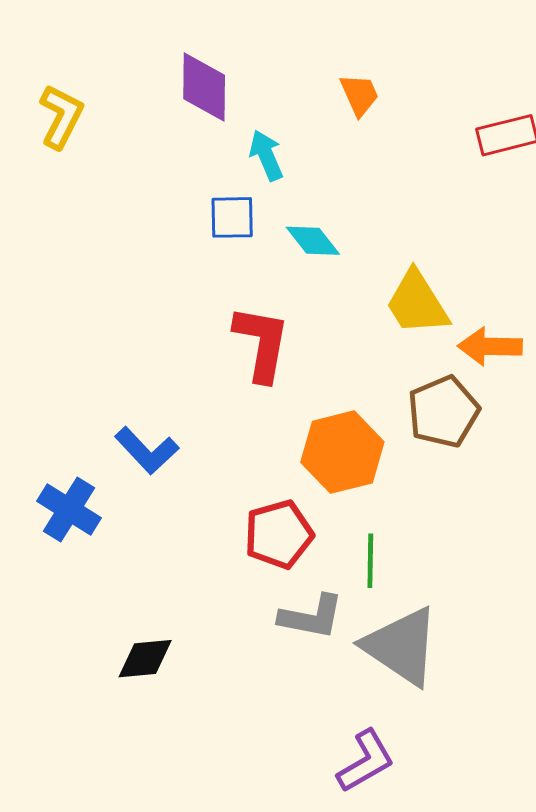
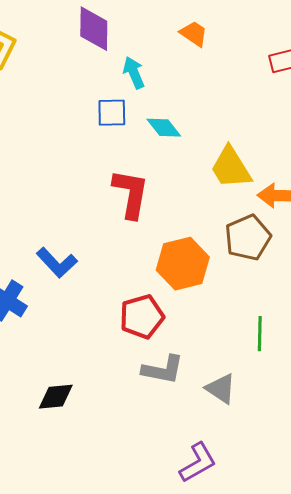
orange trapezoid: (359, 95) -> (194, 34), turned -32
green line: (370, 561) -> (260, 334), moved
gray triangle: (401, 646) -> (221, 389), size x0.6

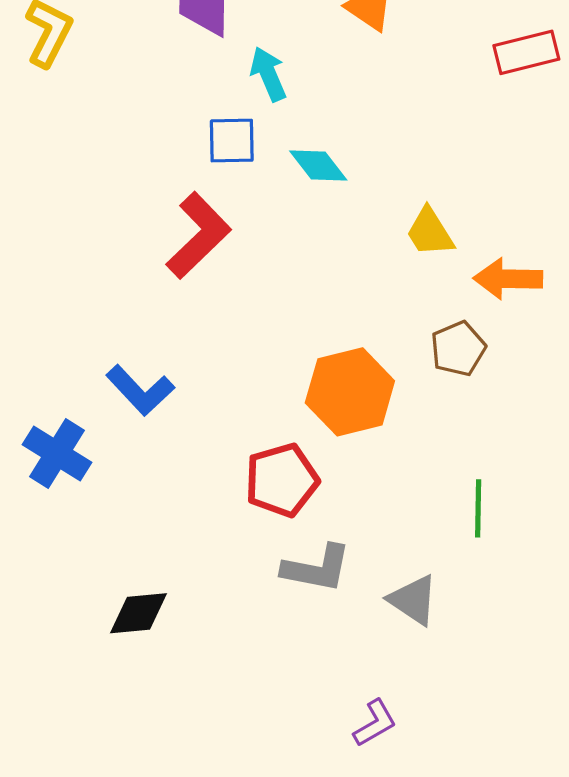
yellow trapezoid: (231, 168) -> (430, 232), size x0.7
red L-shape: (131, 194) -> (198, 235), moved, turned 36
brown pentagon: (248, 238) -> (458, 349), size x0.7
purple L-shape: (198, 463) -> (375, 723), size x0.7

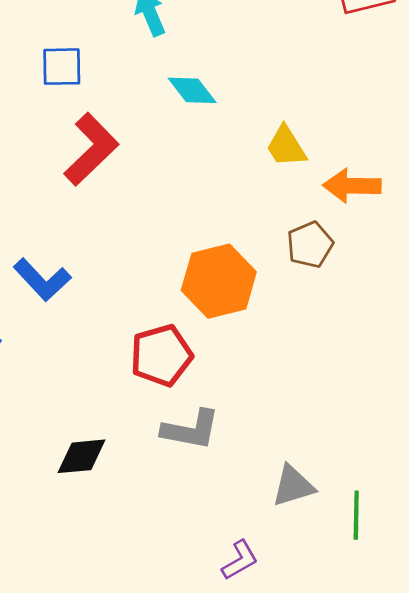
blue square: (232, 141) -> (62, 67), moved
green line: (478, 508) -> (356, 515), moved
gray triangle: (413, 600) -> (293, 486), moved, turned -51
black diamond: (139, 613) -> (81, 456), moved

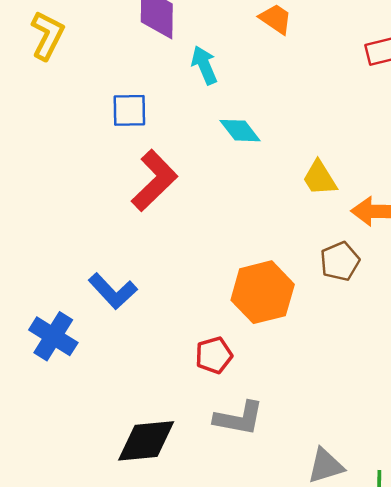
red pentagon: (161, 355) -> (214, 355), size x0.7
black diamond: (81, 456) -> (146, 441), size x1.4

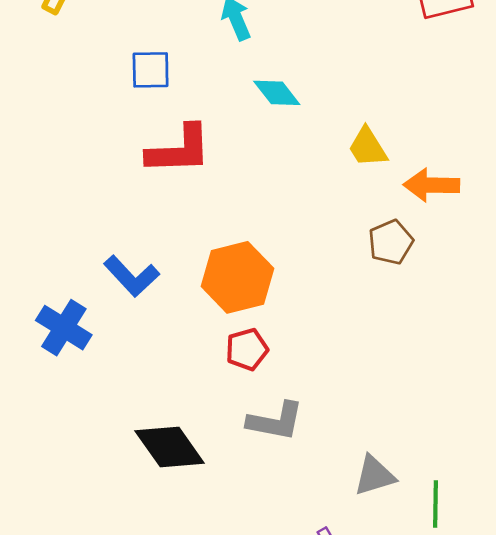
red L-shape: (154, 180) -> (179, 150), turned 42
orange hexagon: (263, 292) -> (237, 277), moved
black diamond: (146, 441) -> (170, 447), turned 60

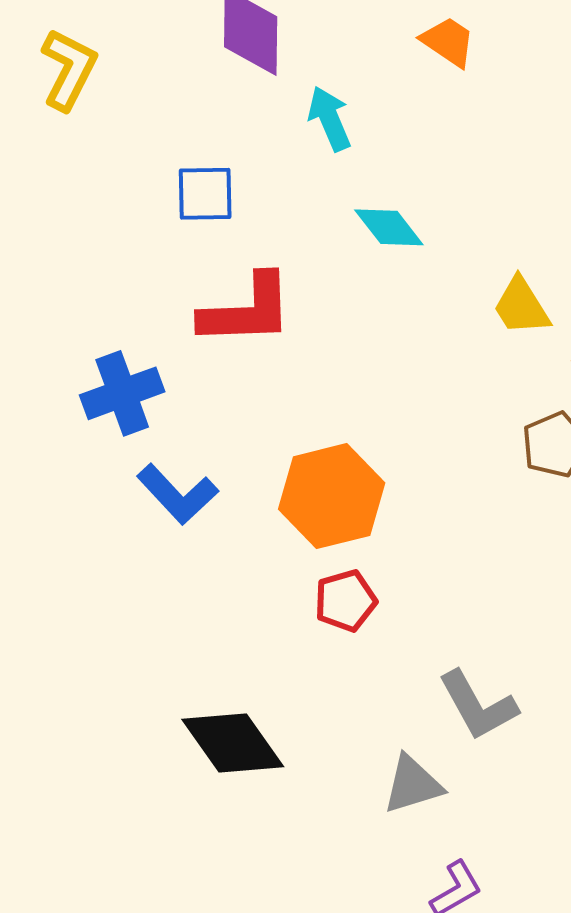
blue cross: (64, 328) -> (122, 393), moved, turned 38
gray L-shape: (275, 421) -> (478, 705), moved, turned 50
gray triangle: (374, 475) -> (413, 785), moved

